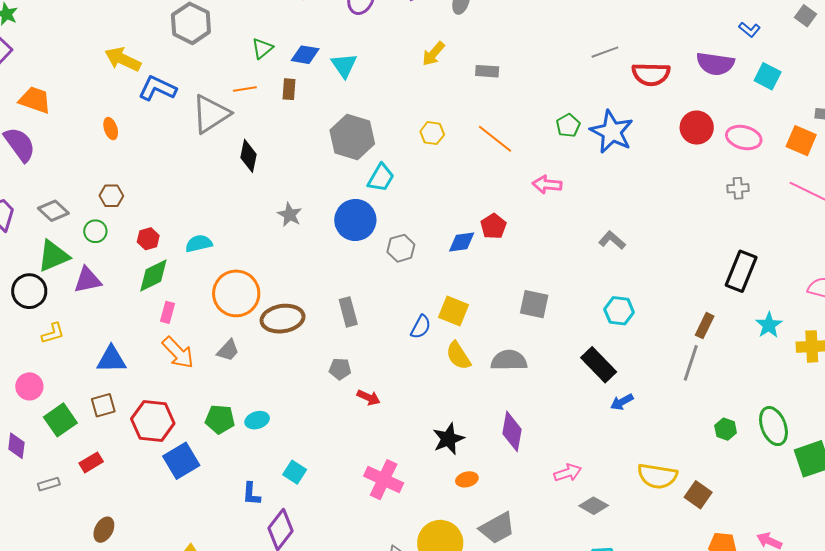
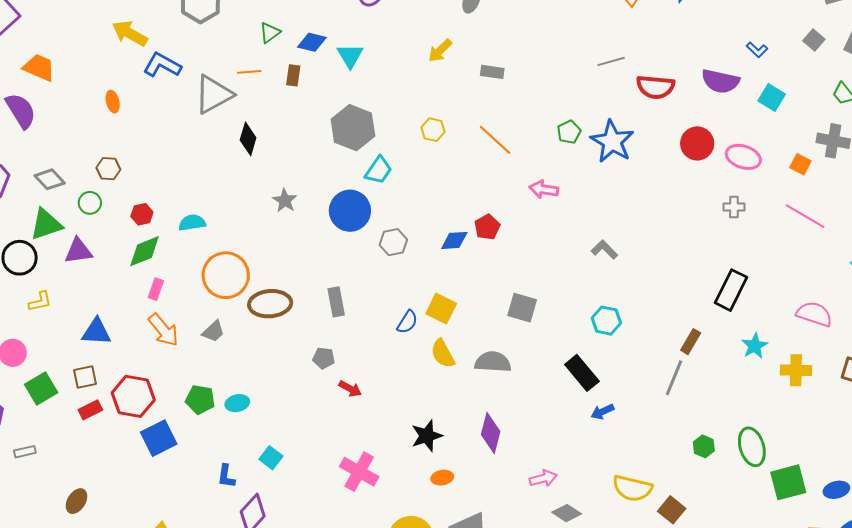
orange square: (801, 141) -> (800, 164), size x0.7
red rectangle: (91, 462) -> (90, 410), moved

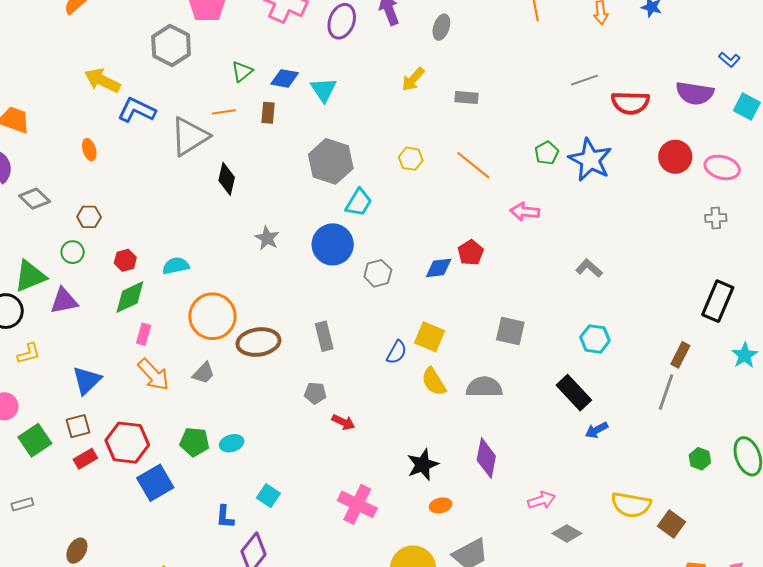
gray diamond: (50, 179) -> (35, 199), moved
blue triangle: (96, 332) -> (87, 380), turned -44

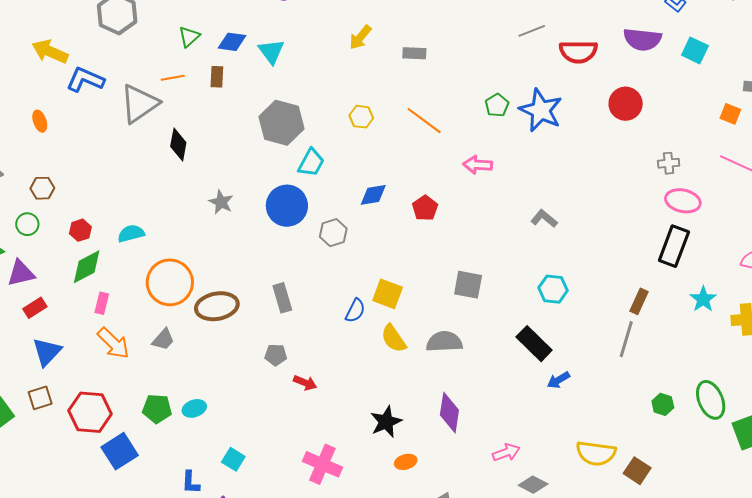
pink ellipse: (722, 167) -> (683, 201), moved
blue diamond: (439, 268) -> (373, 195), moved
red rectangle: (85, 459) -> (35, 308), moved

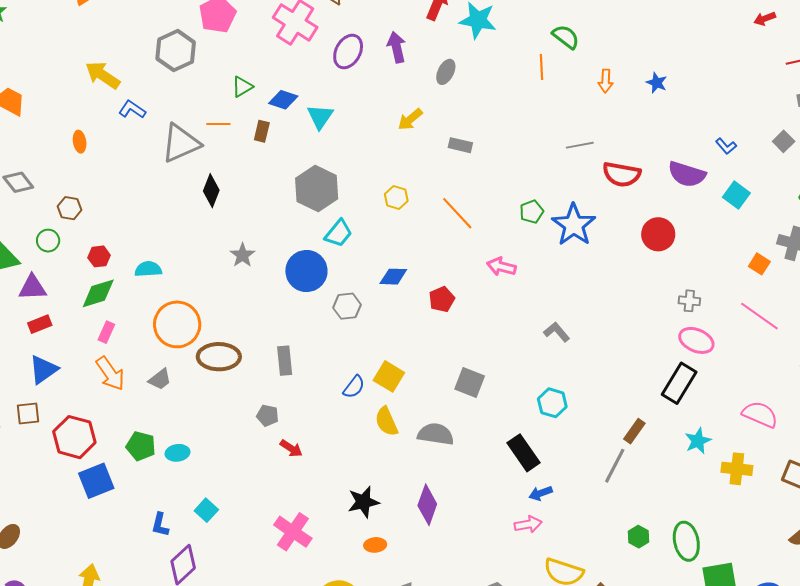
blue L-shape: (85, 80) -> (132, 109), size x0.7
pink arrow: (506, 452) -> (528, 524), moved

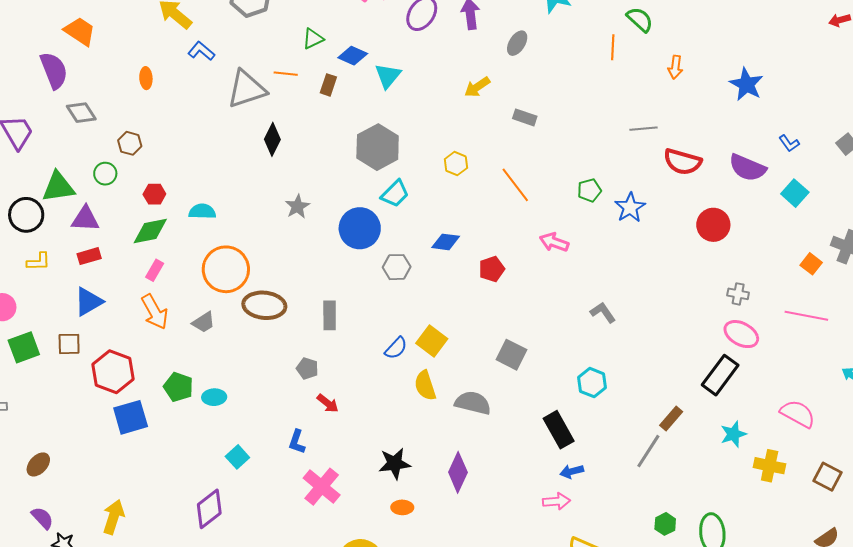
blue star: (657, 83) -> (746, 84), moved, size x1.6
blue star: (574, 225) -> (630, 208), size x0.7
pink line: (759, 316) -> (806, 316), turned -30
blue L-shape: (160, 525) -> (297, 442), moved

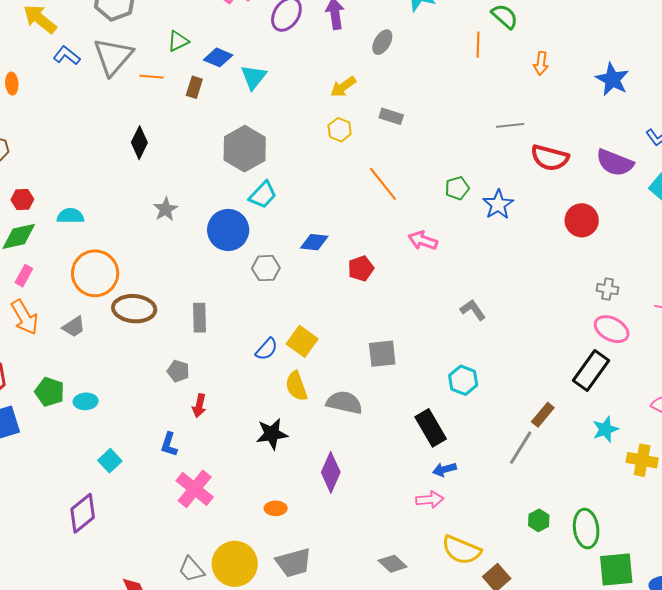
gray triangle: (247, 89) -> (113, 57), moved, turned -30
yellow hexagon: (456, 164) -> (340, 130), moved
gray square: (512, 355) -> (382, 354), turned -32
red arrow: (328, 403) -> (199, 406), turned 65
black star: (395, 463) -> (272, 434), moved

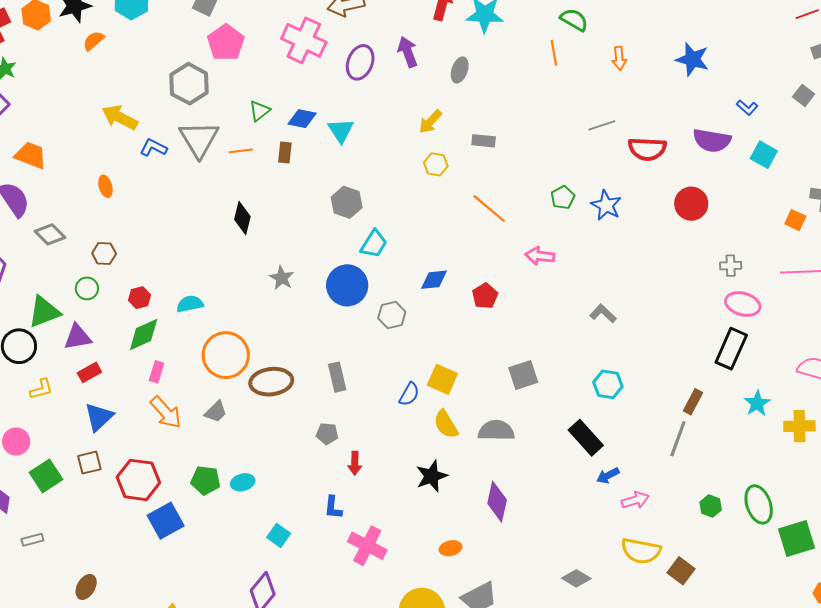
gray hexagon: (245, 149) -> (347, 202), size x0.7
pink arrow: (430, 500) -> (635, 500), moved

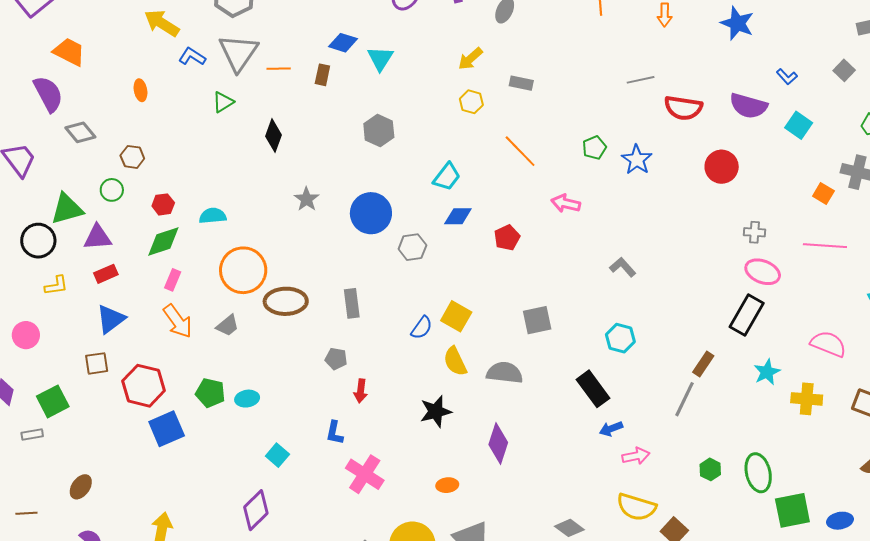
green triangle: (260, 111) -> (223, 102), moved
cyan trapezoid: (374, 244) -> (447, 177), moved
green square: (46, 476) -> (53, 401), moved

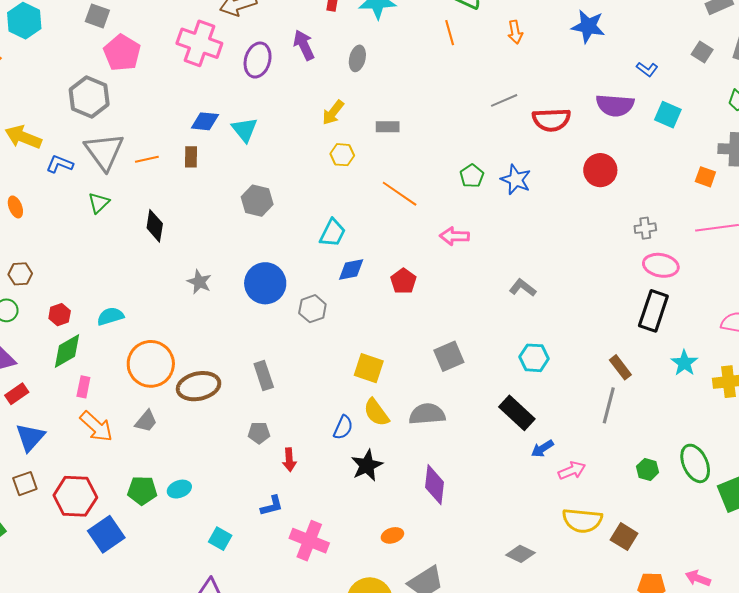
blue semicircle: (422, 328) -> (343, 427), moved
brown rectangle: (703, 364) -> (620, 367), turned -60
blue L-shape: (335, 433) -> (272, 506), turned -105

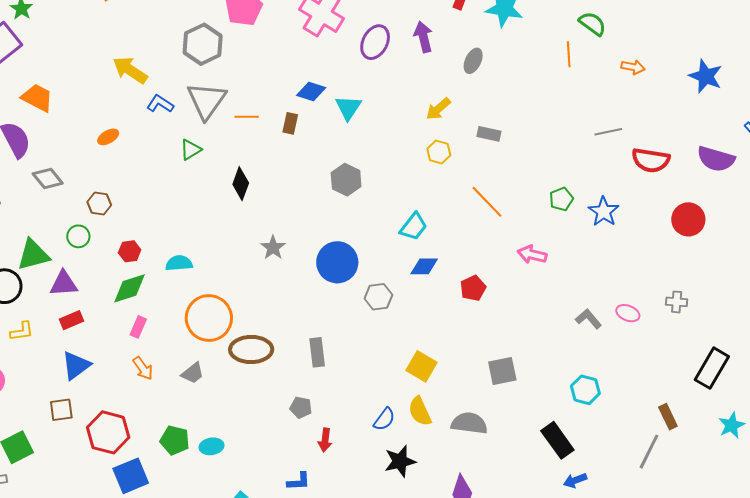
orange arrow: (515, 32) -> (633, 67), turned -80
orange ellipse: (15, 207) -> (108, 137), turned 70
gray cross: (645, 228) -> (677, 302), moved
pink ellipse: (661, 265) -> (628, 313), moved, size x0.7
orange arrow: (96, 426) -> (143, 368), size x0.7

